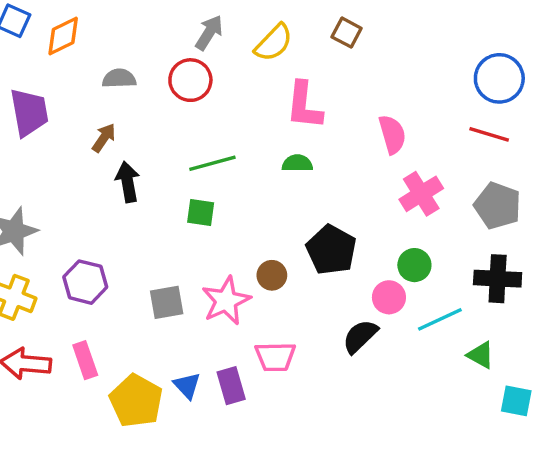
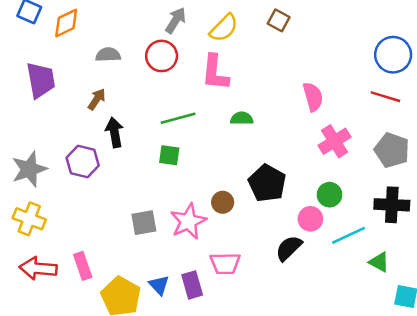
pink L-shape: (304, 106) -> (215, 73), moved
purple hexagon: (85, 282) -> (83, 162), moved

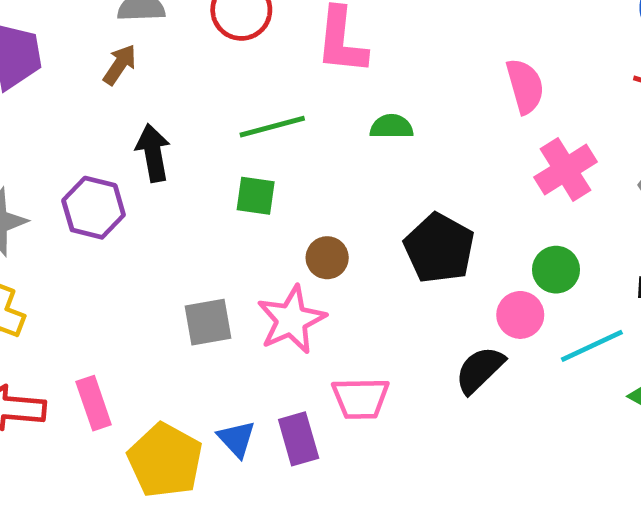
brown arrow: (97, 99) -> (120, 65), moved
brown circle: (223, 202) -> (327, 258), moved

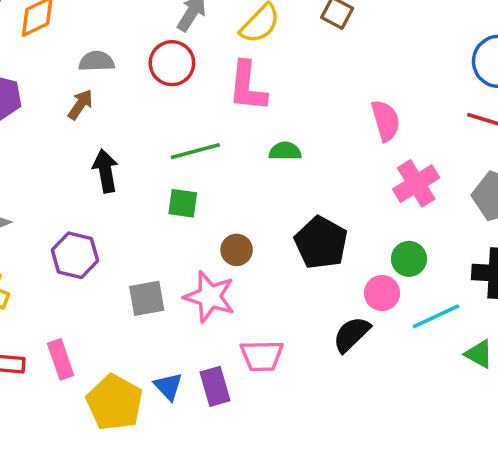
purple hexagon: (94, 208) -> (75, 255), moved
pink star: (291, 320) -> (210, 297), turned -30

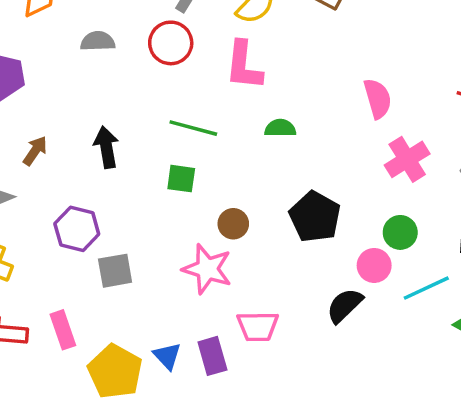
brown arrow: (80, 104) -> (35, 151), moved
green line: (195, 151) -> (193, 128), turned 30
gray square: (147, 298) -> (115, 271), moved

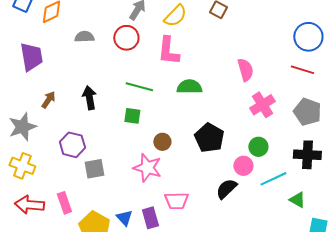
green semicircle: (280, 128) -> (189, 87), size x1.4

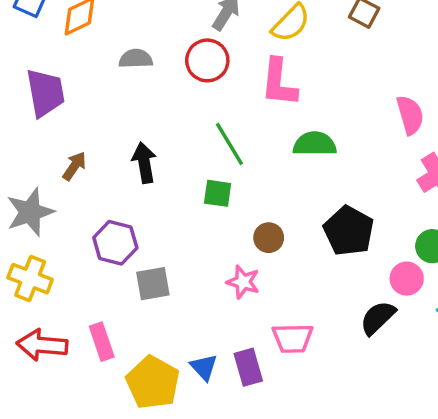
green line: (139, 87) -> (229, 144), turned 44
pink star: (147, 168) -> (243, 282), size x0.7

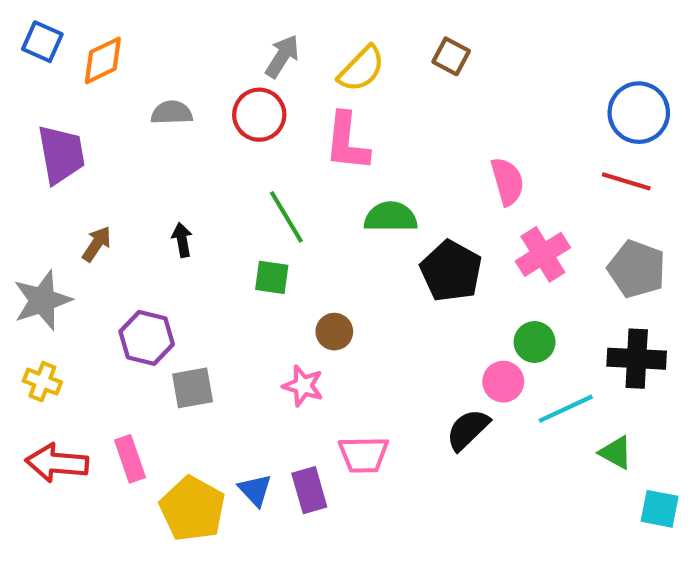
black arrow: (144, 163) -> (182, 240), size x0.7
black pentagon: (349, 231) -> (451, 271), moved
yellow cross: (30, 279) -> (42, 382), size x0.7

